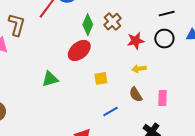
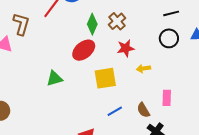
red star: (136, 41) -> (126, 48), moved
yellow square: (101, 78) -> (105, 78), size x1.6
brown semicircle: (136, 94) -> (143, 110), moved

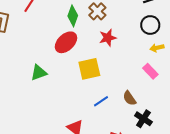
yellow arrow: (143, 69) -> (157, 48), moved
pink rectangle: (167, 98) -> (150, 71), moved, turned -42

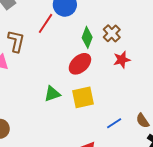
yellow square: (89, 69) -> (83, 97), moved

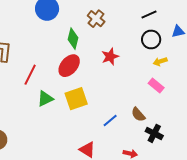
red line: (45, 23) -> (30, 75), moved
brown cross: (112, 33) -> (96, 19), moved

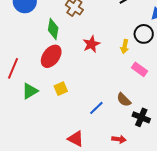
black circle: (151, 39) -> (144, 34), moved
yellow arrow: (160, 61) -> (125, 47), moved, turned -56
yellow square: (76, 99) -> (61, 89), size x0.6

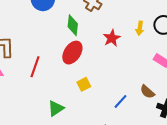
yellow arrow: (125, 47) -> (140, 28), moved
green triangle: (30, 91) -> (56, 108), moved

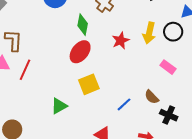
yellow arrow: (140, 28) -> (149, 33), size x1.5
red line: (35, 67) -> (25, 70), moved
yellow square: (84, 84) -> (89, 84), size x1.5

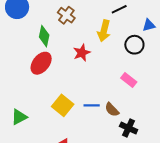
yellow arrow: (149, 33) -> (104, 31), moved
yellow square: (89, 84) -> (63, 105), moved, turned -30
blue line: (124, 104) -> (92, 105), moved, turned 42

